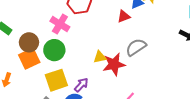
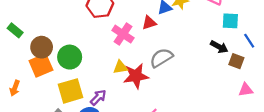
pink cross: (60, 24) -> (123, 34), moved

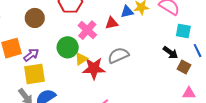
brown circle: (42, 47) -> (35, 18), moved
green circle: (70, 57) -> (68, 47), moved
yellow triangle: (120, 67) -> (81, 59), turned -32
purple arrow: (98, 97) -> (31, 55), moved

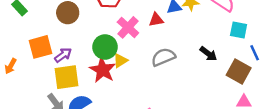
black arrow: (170, 52) -> (208, 54), moved
brown square: (184, 67) -> (239, 72), size x1.5
red star: (94, 68) -> (103, 70), moved, turned 30

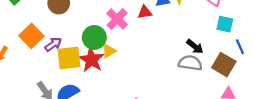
orange square: (40, 47) -> (31, 36), turned -30
gray semicircle: (163, 57) -> (190, 63), moved, turned 30
yellow square: (66, 77) -> (69, 58), moved

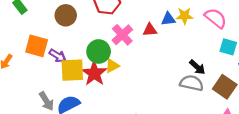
orange square: (31, 36) -> (37, 46), turned -35
purple arrow: (53, 44) -> (58, 56), turned 63

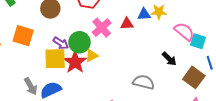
pink semicircle: (216, 18) -> (184, 32), moved
purple arrow: (58, 56) -> (61, 43), moved
gray semicircle: (192, 83) -> (144, 82), moved

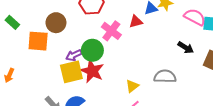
orange square: (23, 36) -> (38, 41), moved
purple arrow: (61, 43) -> (74, 55), turned 133
yellow triangle: (92, 56) -> (132, 86), moved

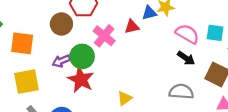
pink semicircle: (195, 17) -> (187, 34), moved
brown circle: (56, 23) -> (61, 24), moved
yellow square: (71, 72) -> (26, 82), moved
gray semicircle: (165, 76) -> (181, 92), moved

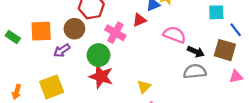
pink semicircle: (187, 34) -> (174, 35), moved
orange square: (22, 43) -> (41, 31), moved
black arrow: (186, 58) -> (196, 52), moved
purple arrow: (61, 61) -> (62, 50), moved

